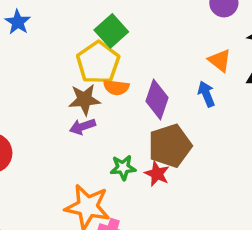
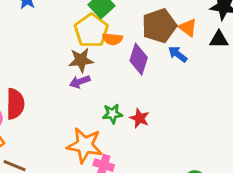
orange semicircle: (116, 87) -> (112, 39), moved
blue arrow: (206, 94) -> (178, 54), turned -30
brown pentagon: (170, 146) -> (159, 26), moved

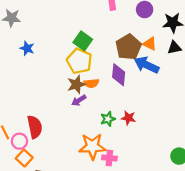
orange semicircle: (112, 39) -> (91, 83), moved
blue arrow: (178, 54) -> (147, 65), size x1.6

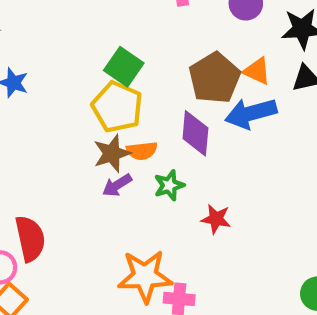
blue arrow: (147, 65) -> (251, 113), turned -40
green star: (108, 119) -> (169, 185), moved

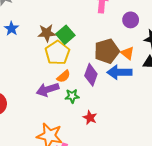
orange semicircle: (142, 151) -> (64, 76), turned -48
brown star: (112, 153) -> (47, 33), moved
purple arrow: (117, 185) -> (48, 90), size x1.5

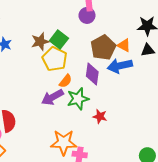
purple circle: (131, 20) -> (87, 15), moved
green star: (72, 96) -> (78, 99), size x1.5

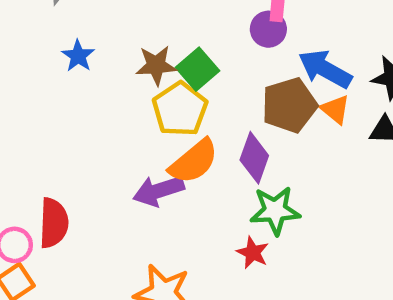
blue arrow: (120, 66) -> (325, 69), moved, turned 30
orange semicircle: (65, 81) -> (194, 161), size x1.6
green star: (78, 99) -> (275, 211), moved

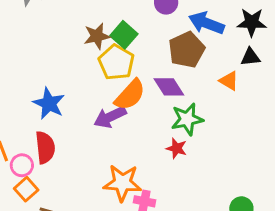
blue star: (78, 56) -> (49, 103), moved, size x1.5
orange triangle: (335, 109) -> (229, 81), moved
purple diamond: (254, 158) -> (169, 87), turned -44

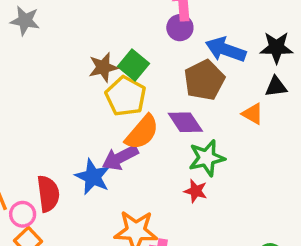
blue star: (49, 103) -> (93, 177), moved

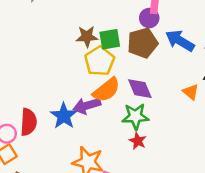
green square: (134, 65) -> (110, 39), turned 30
brown pentagon: (204, 80) -> (143, 43), moved
green star: (207, 158) -> (135, 116), moved

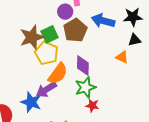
purple circle: (149, 18) -> (65, 12), moved
brown star: (87, 37) -> (32, 37), size x1.4
purple diamond: (140, 89) -> (83, 65), turned 40

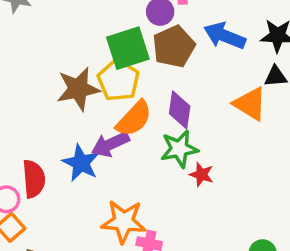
green square: (50, 34) -> (128, 48), size x1.4
brown star: (32, 37) -> (78, 89), moved
orange triangle: (122, 57) -> (250, 104), size x1.5
red star: (92, 105) -> (201, 174), moved

